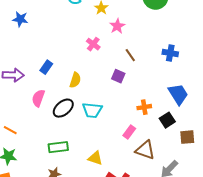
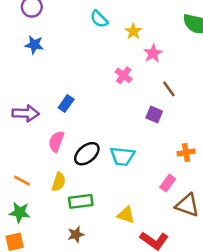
yellow semicircle: (75, 80) -> (59, 182), moved

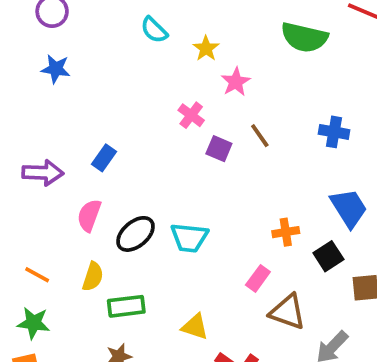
purple square: (154, 115) -> (219, 149), moved

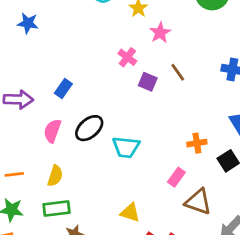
black ellipse: (136, 234) -> (89, 128), moved
orange line: (37, 275) -> (14, 174), turned -36
green rectangle: (126, 306) -> (57, 209), moved

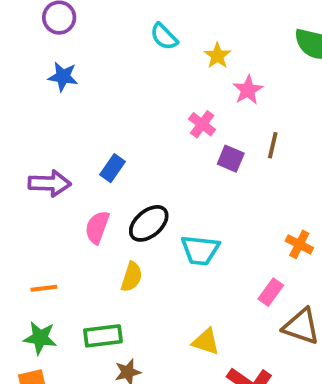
brown line: (178, 72) -> (273, 145), turned 48
orange cross: (197, 143) -> (299, 244), turned 36
yellow semicircle: (55, 176) -> (132, 277), moved

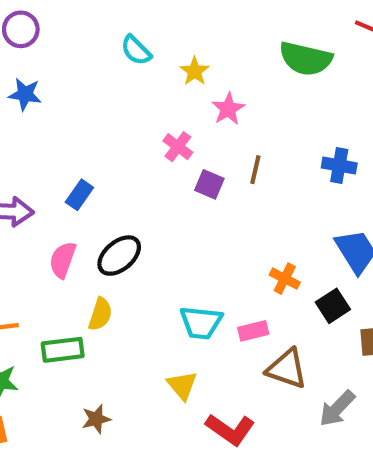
cyan trapezoid: (200, 250) -> (201, 323), moved
pink rectangle: (271, 292) -> (253, 331), turned 40
green rectangle: (103, 336) -> (63, 350), moved
yellow triangle: (206, 342) -> (182, 385), turned 32

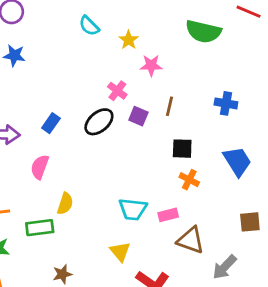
pink star: (228, 109) -> (151, 65), turned 30
black ellipse: (119, 256) -> (99, 122), moved
black square: (333, 306) -> (182, 149), moved, turned 35

